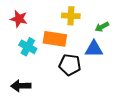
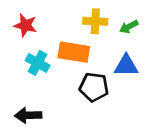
green arrow: (102, 27) -> (129, 27), moved

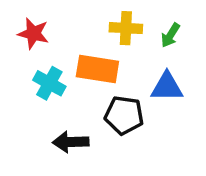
green arrow: (129, 27) -> (170, 35), turned -30
black arrow: (28, 115) -> (71, 142), moved

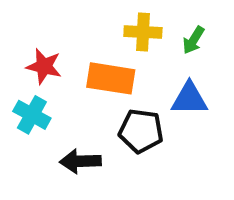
red star: (33, 33) -> (44, 66), moved
cyan cross: (49, 83) -> (32, 115), moved

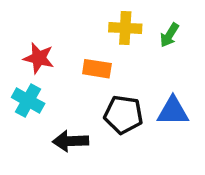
orange rectangle: (111, 78) -> (97, 69), size x0.7
blue triangle: (189, 99) -> (173, 111), moved

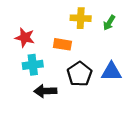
cyan cross: (28, 100) -> (33, 65), moved, turned -36
black pentagon: (123, 115) -> (80, 74), turned 30

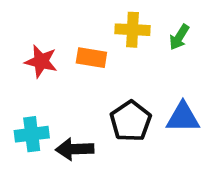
orange rectangle: (62, 44) -> (91, 58), moved
cyan cross: (33, 65) -> (32, 134), moved

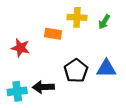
red star: (41, 61) -> (20, 48), moved
cyan cross: (32, 134) -> (17, 91), moved

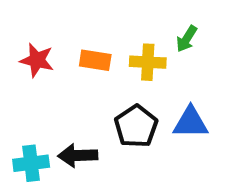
yellow cross: (77, 17) -> (148, 62), moved
red star: (20, 48) -> (37, 60), moved

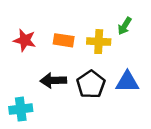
black arrow: (78, 155) -> (53, 81), moved

